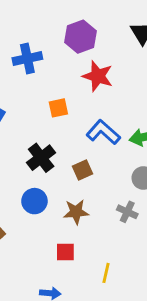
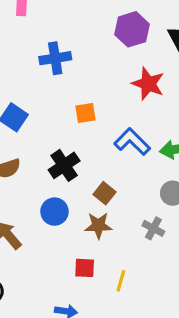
purple hexagon: (80, 37) -> (132, 29), moved
red star: (98, 76) -> (148, 84), moved
brown square: (82, 170) -> (104, 193), moved, turned -30
yellow line: (106, 273) -> (121, 281), moved

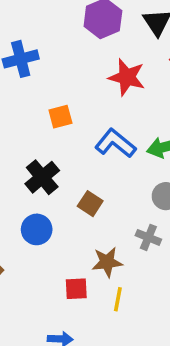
brown star: (98, 226) -> (107, 262), moved

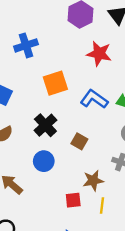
orange square: (60, 117) -> (55, 83), size x1.5

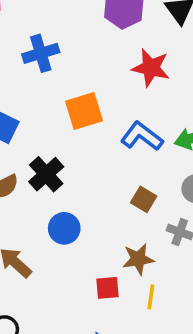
black cross: (45, 125) -> (46, 174), moved
brown square: (79, 141) -> (144, 199), moved

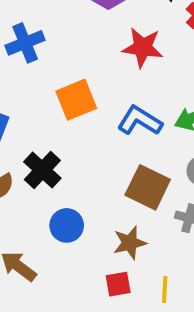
brown square: (144, 199) -> (148, 187), size x1.6
brown star: (138, 259) -> (130, 243), moved

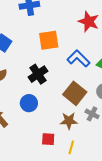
black cross: (42, 170) -> (38, 74), moved
brown star: (130, 243) -> (69, 121), moved

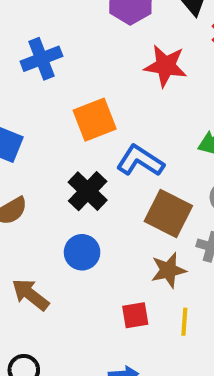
blue L-shape: (79, 59) -> (140, 161), moved

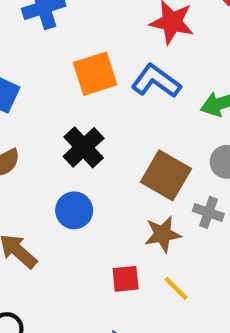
blue L-shape: (140, 161) -> (156, 81), moved
yellow line: (184, 322) -> (176, 289), turned -52

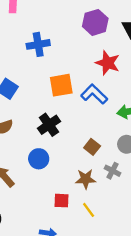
brown square: (166, 175) -> (92, 147), size x0.6

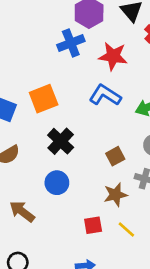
blue cross: (38, 44) -> (71, 43), moved
orange square: (61, 85) -> (44, 99), moved
brown square: (92, 147) -> (115, 156), turned 35

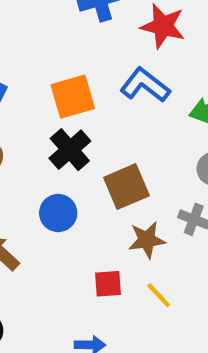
orange square: (44, 99) -> (73, 97), moved
brown square: (115, 156) -> (126, 187), moved, size x1.5

